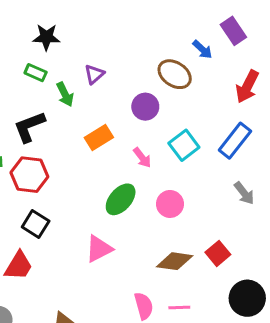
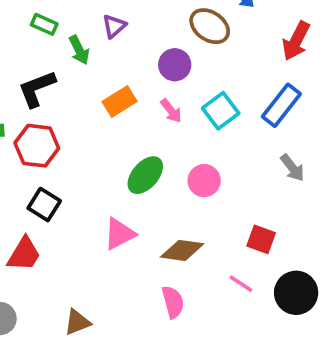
pink arrow: (142, 158) -> (171, 111), moved
red square: (218, 253) -> (261, 239), turned -30
brown diamond: (175, 261) -> (182, 250), moved
pink line: (179, 307) -> (241, 284), moved, turned 35

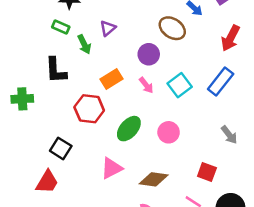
black L-shape: (37, 89) -> (56, 70), turned -72
red hexagon: (37, 146) -> (89, 109), moved
gray arrow: (292, 168) -> (229, 135), moved

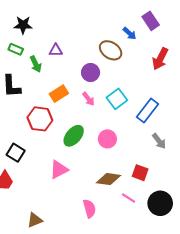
purple triangle: (108, 28) -> (56, 50), turned 40
blue rectangle: (221, 82) -> (147, 110), moved
brown diamond: (154, 179) -> (108, 179), moved

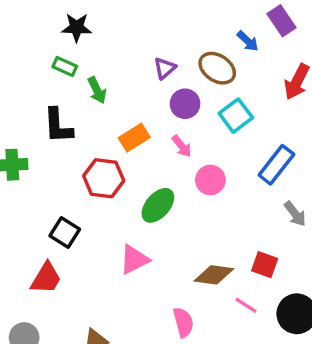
purple triangle: (56, 50) -> (165, 68), moved, turned -40
cyan square: (117, 99) -> (236, 116), moved
pink circle: (107, 139) -> (210, 180), moved

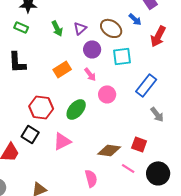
blue arrow: (248, 41) -> (135, 19), moved
green arrow: (97, 90) -> (57, 28), moved
cyan square: (236, 116) -> (122, 56), turned 30
red hexagon: (104, 178) -> (41, 107), moved
black square: (65, 232) -> (30, 134), moved

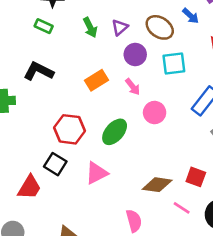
black L-shape: (17, 62) -> (39, 71), turned 120

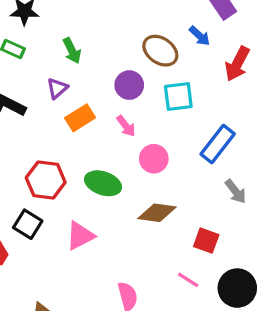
purple triangle: (120, 27) -> (57, 88), moved
green ellipse: (115, 132) -> (103, 183), turned 68
brown diamond: (157, 185) -> (157, 213), moved

